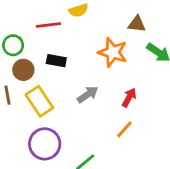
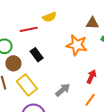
black rectangle: (56, 61) -> (37, 55), turned 48
gray arrow: (88, 94) -> (63, 90), moved

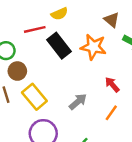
brown triangle: (92, 23) -> (112, 20), turned 40
black rectangle: (37, 55) -> (59, 46), moved, size x1.5
red arrow: (91, 77) -> (112, 85), turned -64

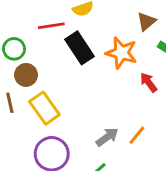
brown triangle: (112, 20) -> (146, 21), turned 35
red arrow: (112, 85) -> (149, 82), moved
gray arrow: (78, 102) -> (107, 137), moved

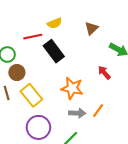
brown triangle: (146, 21) -> (91, 28), moved
orange star: (121, 53) -> (72, 88), moved
gray arrow: (107, 137) -> (77, 113), turned 42

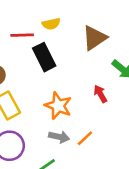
brown triangle: (91, 28) -> (94, 38), size x1.5

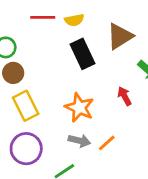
red line: (22, 35) -> (43, 17), moved
black rectangle: (44, 57) -> (82, 54), moved

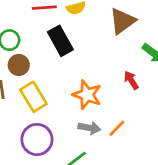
black rectangle: (82, 54) -> (60, 41), moved

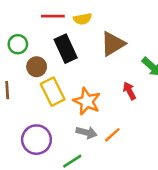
brown triangle: (122, 21) -> (113, 44), moved
brown circle: (19, 65) -> (37, 67), moved
yellow rectangle: (33, 97) -> (53, 92), moved

